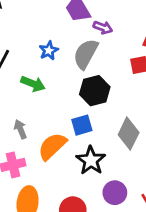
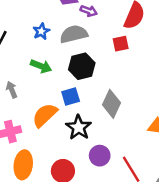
gray semicircle: (86, 54) -> (74, 34), turned 48
green arrow: (33, 84) -> (41, 66), moved
gray arrow: (20, 129) -> (12, 90), moved

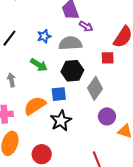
gray diamond: (111, 104) -> (95, 88), moved
purple circle: (100, 156) -> (107, 116), moved

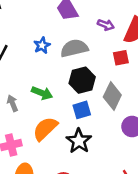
purple arrow: (86, 26) -> (106, 25), moved
green arrow: (39, 65) -> (42, 93), moved
blue square: (59, 94) -> (82, 110), moved

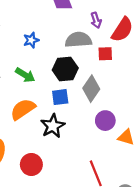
purple arrow: (106, 25) -> (96, 20), turned 42
blue star: (42, 45) -> (31, 40), moved
gray semicircle: (74, 48) -> (78, 40), moved

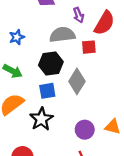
purple circle: (105, 121) -> (85, 130), moved

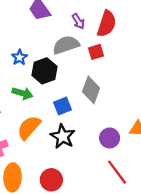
black hexagon: (51, 63) -> (44, 71), moved

